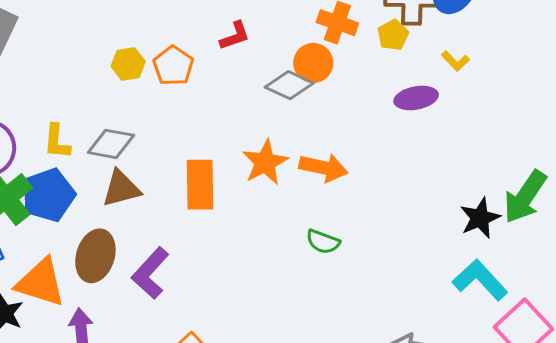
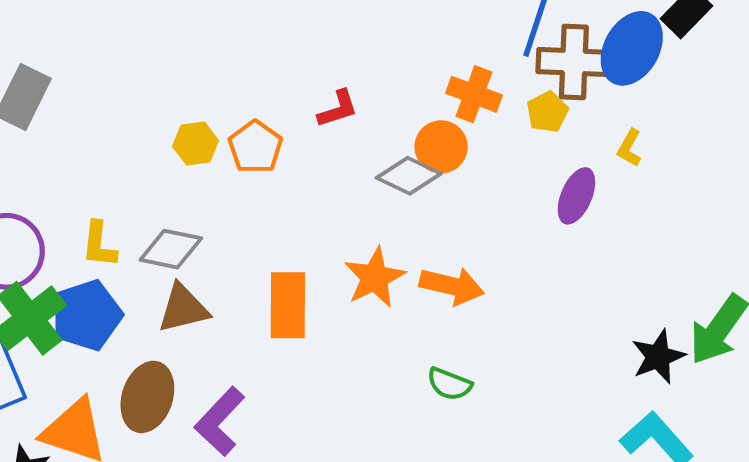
yellow L-shape: (455, 61) -> (629, 148), turned 72
purple ellipse: (416, 98) -> (576, 196), turned -57

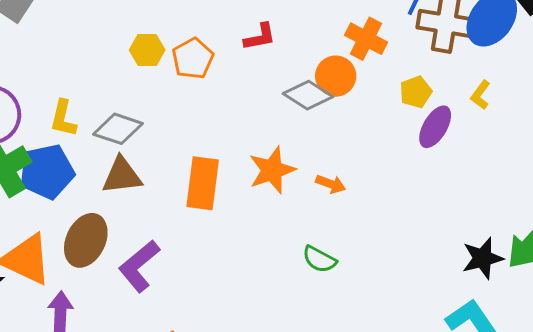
yellow pentagon: (547, 112) -> (416, 92), moved
orange arrow: (452, 286) -> (331, 184), size x0.6

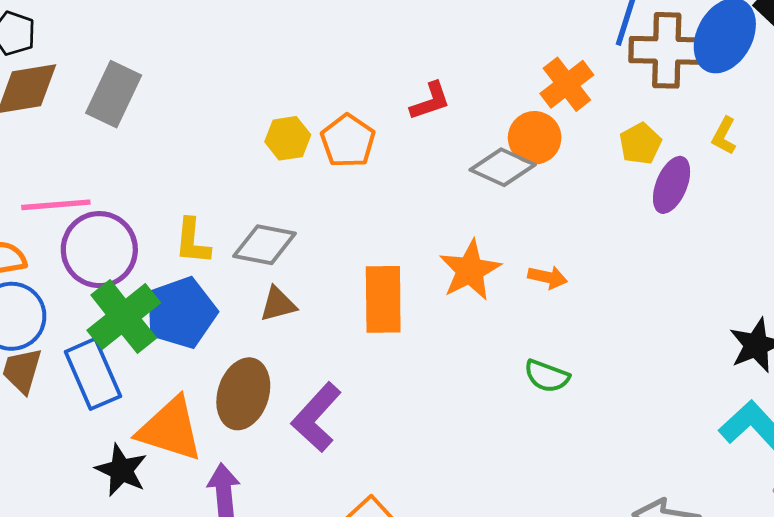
orange cross: (366, 39) -> (567, 84), turned 33
brown triangle: (122, 176) -> (278, 304), size x0.7

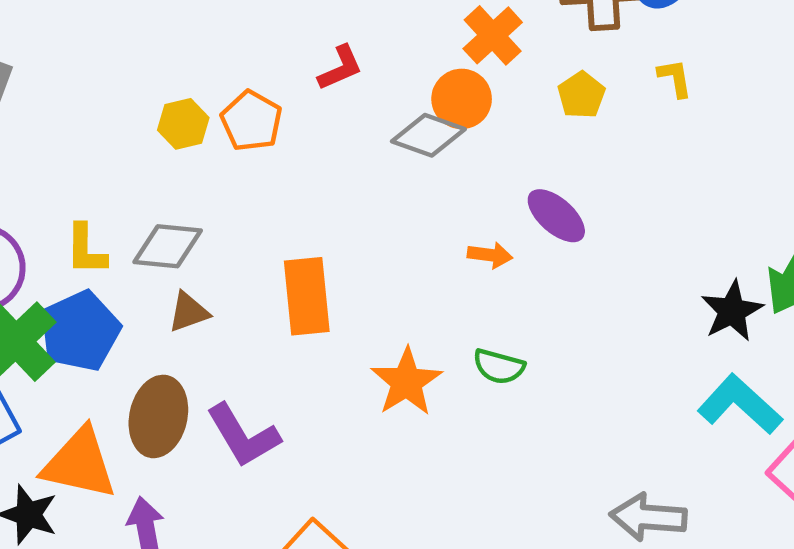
yellow L-shape: (724, 136) -> (675, 78), turned 147
purple ellipse: (672, 185) -> (556, 216), moved, turned -66
orange star: (470, 270) -> (406, 382), moved
purple L-shape: (316, 417) -> (243, 436), turned -68

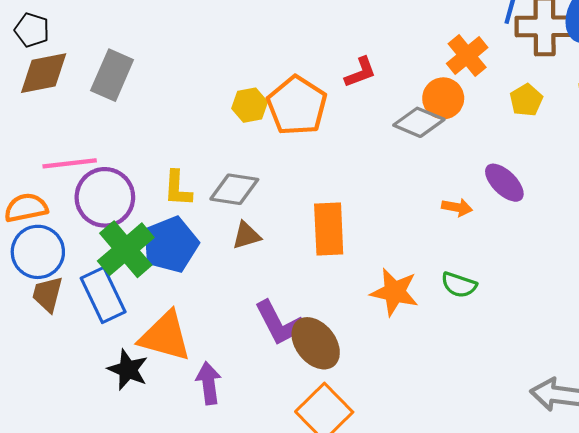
orange pentagon: (251, 121) -> (297, 106), size x1.4
orange star: (406, 382) -> (394, 292), turned -30
brown ellipse: (158, 416) -> (316, 343), moved, turned -54

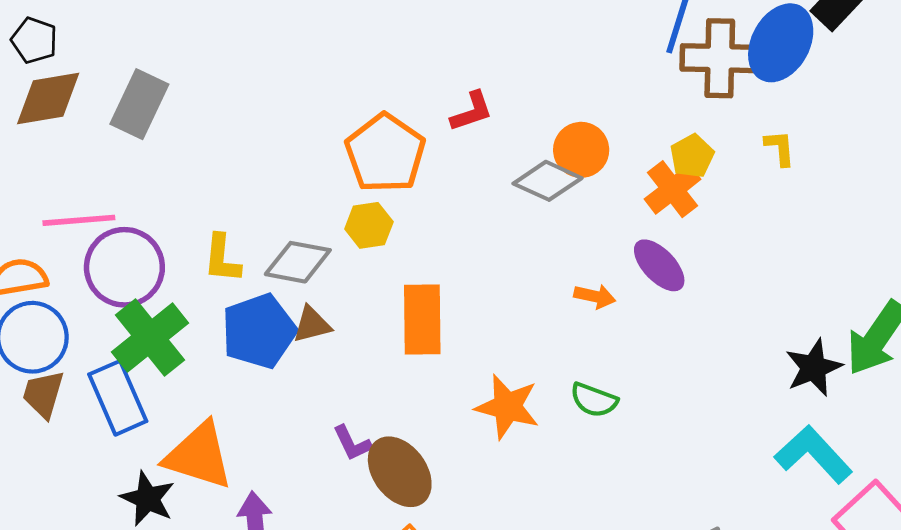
orange cross: (467, 56) -> (673, 189), moved
yellow hexagon: (250, 105) -> (369, 225), moved
blue pentagon: (170, 245) -> (259, 331), moved
purple L-shape: (279, 323) -> (352, 443), size x0.6

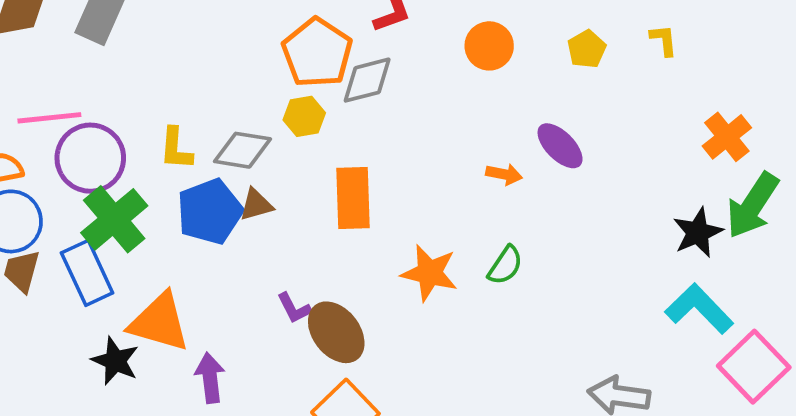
gray diamond: (548, 181) -> (367, 80), moved, turned -38
orange cross: (673, 189) -> (727, 137), moved
green semicircle: (594, 400) -> (505, 265), turned -75

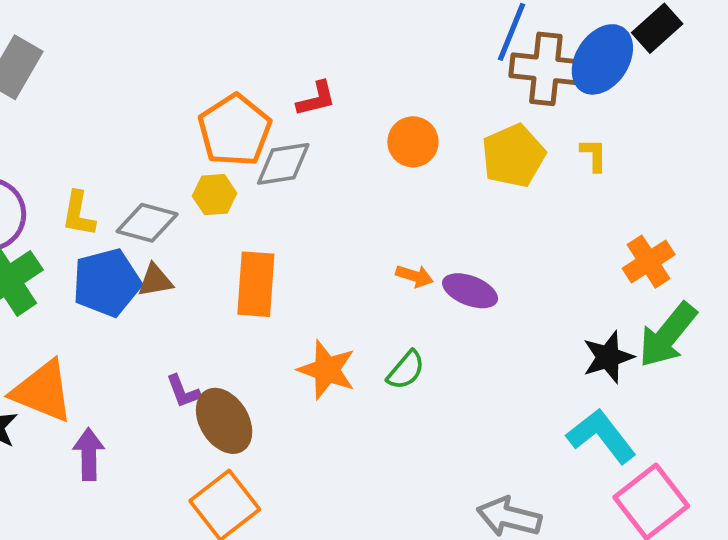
yellow pentagon: (587, 49) -> (513, 156), size x1.6
purple ellipse: (560, 146) -> (470, 291), moved, turned -30

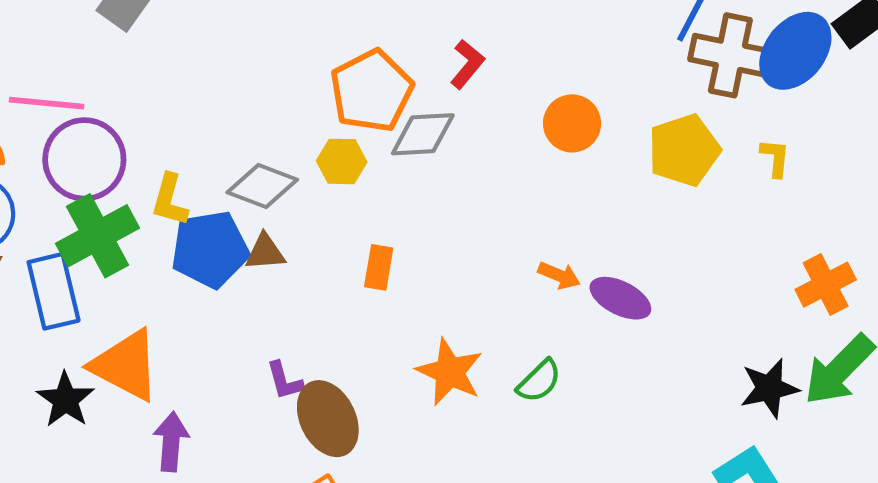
red L-shape: (316, 99) -> (467, 64), turned -42
yellow L-shape: (78, 214) -> (170, 200), moved
orange rectangle: (256, 284) -> (379, 267), size x0.6

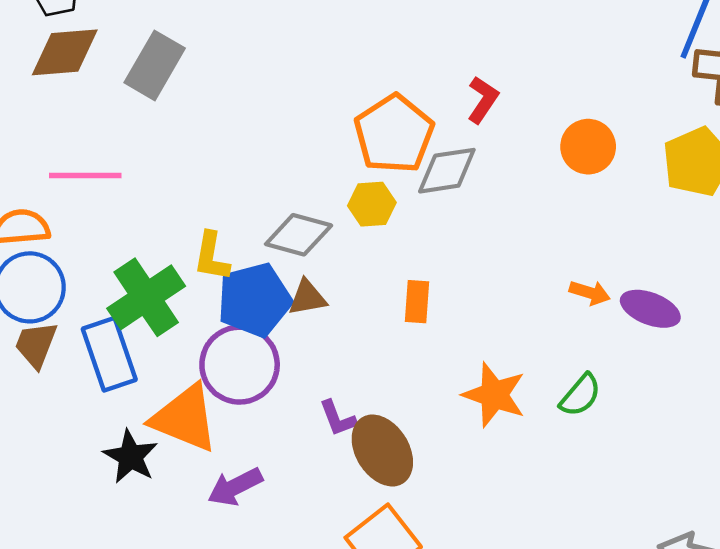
purple circle: (84, 159) -> (240, 365), moved
purple arrow: (171, 442) -> (235, 487), turned -116

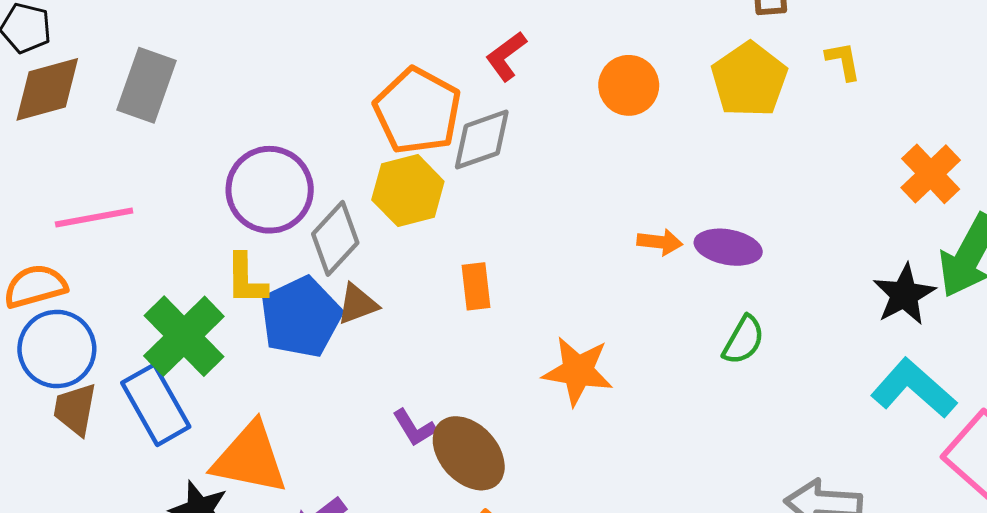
red L-shape: (483, 100) -> (506, 56), turned -150
yellow hexagon: (372, 204) -> (408, 191), size x1.4
gray diamond: (299, 235) -> (335, 238), turned -52
purple circle: (240, 365) -> (270, 190), moved
green semicircle: (580, 395) -> (744, 340), moved

